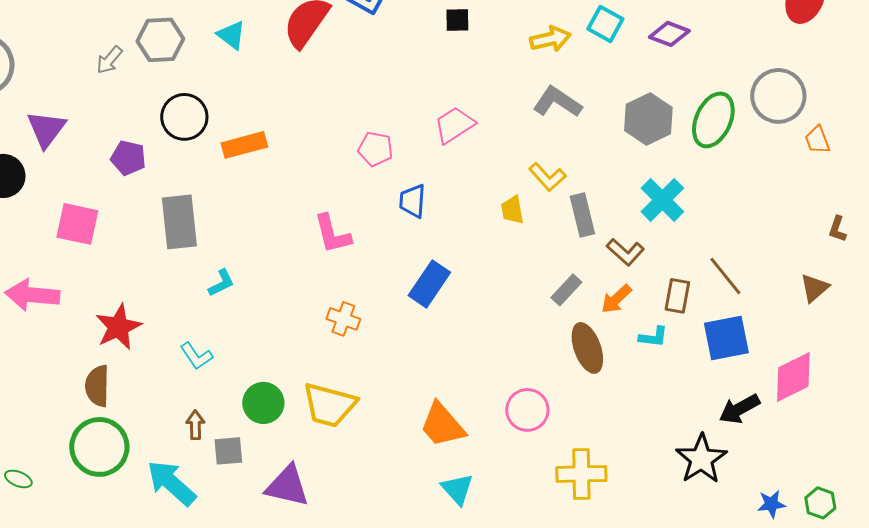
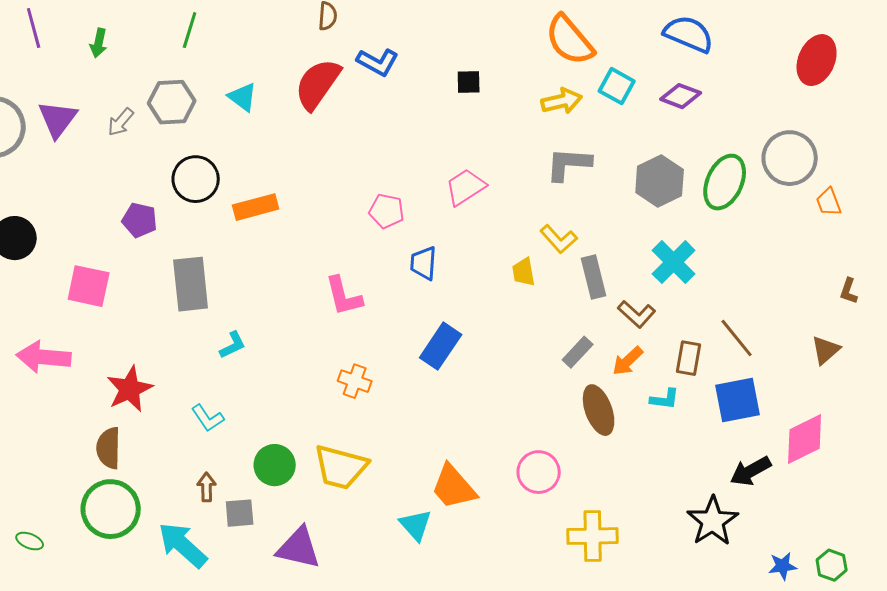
gray L-shape: (557, 102) -> (569, 164), turned -30
purple triangle: (46, 129) -> (58, 119), moved
cyan triangle: (457, 489) -> (416, 525), moved

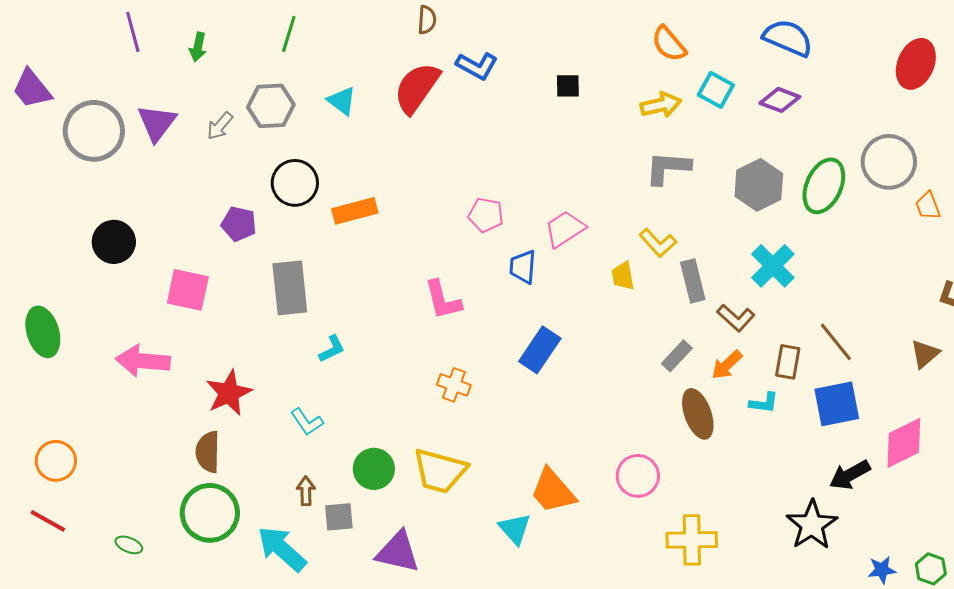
orange semicircle: (570, 40) -> (669, 44), size x0.7
pink trapezoid: (466, 187) -> (565, 229), moved

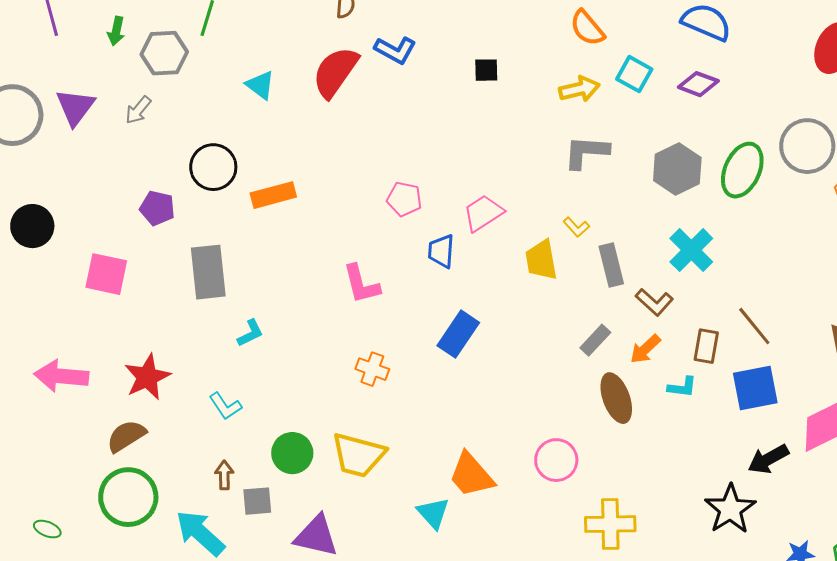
gray hexagon: (271, 106) -> (164, 53), moved
yellow L-shape: (658, 243) -> (576, 227), size x0.7
yellow trapezoid: (623, 276) -> (541, 260), size x1.4
pink arrow: (143, 361) -> (61, 376), moved
brown semicircle: (208, 452) -> (126, 436), turned 57

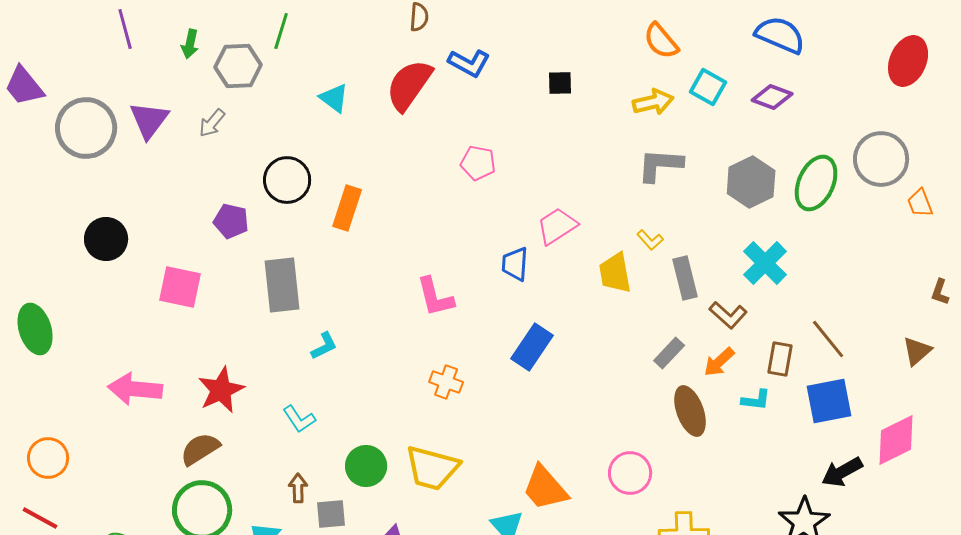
orange rectangle: (273, 195) -> (347, 208), turned -57
pink pentagon: (404, 199) -> (478, 163), moved

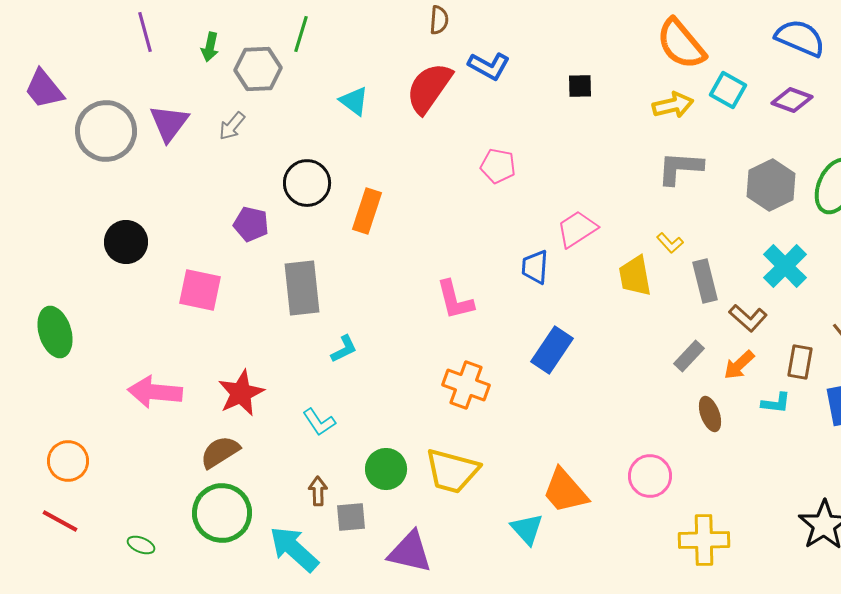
orange semicircle: (661, 41) -> (681, 44), size x1.4
orange cross: (446, 382) -> (466, 385), size x1.4
brown ellipse: (690, 411) -> (710, 414), size x0.7

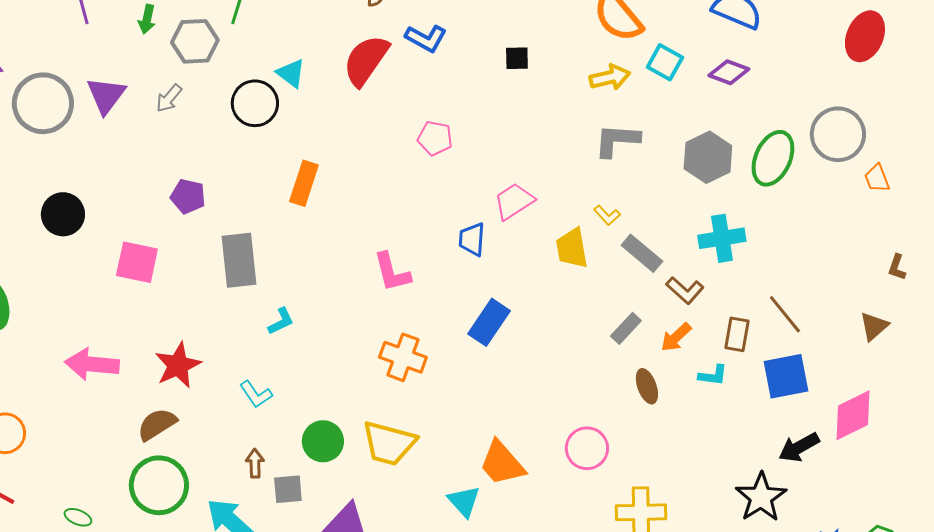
black circle: (307, 183) -> (255, 103), moved
cyan cross: (785, 266) -> (722, 238), turned 36
gray rectangle: (705, 281) -> (642, 253), turned -36

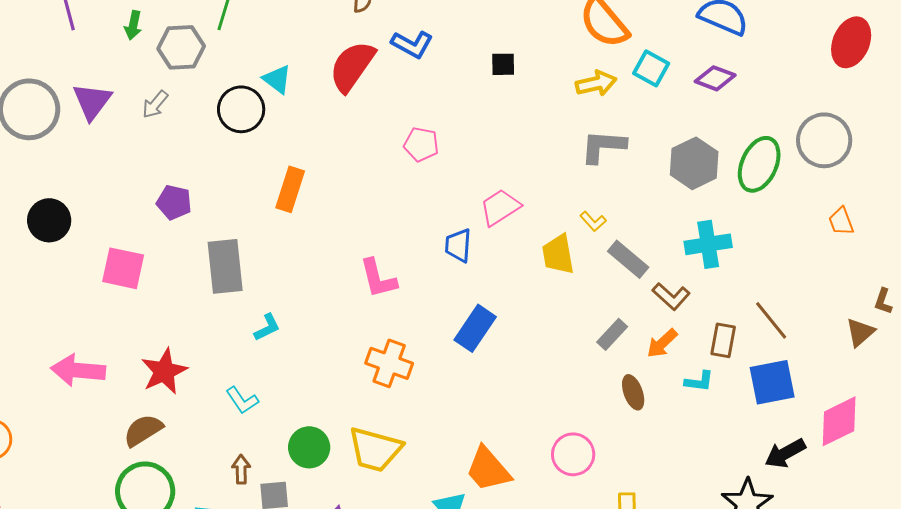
orange trapezoid: (877, 178) -> (841, 221), moved
brown L-shape: (897, 267) -> (883, 301), moved

